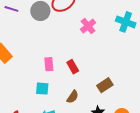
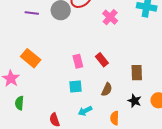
brown rectangle: (105, 85) -> (137, 73), turned -49

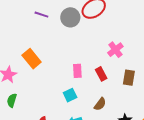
pink cross: (110, 17) -> (115, 50), moved
brown rectangle: (137, 73) -> (129, 78), moved
cyan square: (75, 86) -> (70, 95), turned -32

